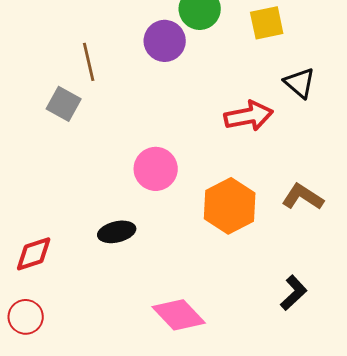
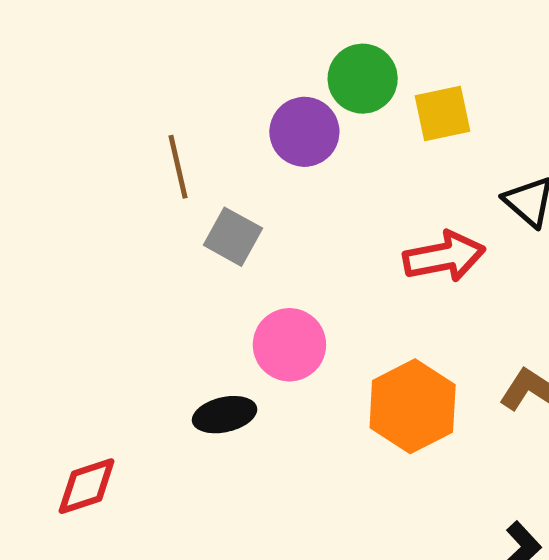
yellow square: (267, 23) -> (442, 114), moved
gray square: (64, 104) -> (233, 237), moved
black ellipse: (117, 232) -> (225, 415), moved

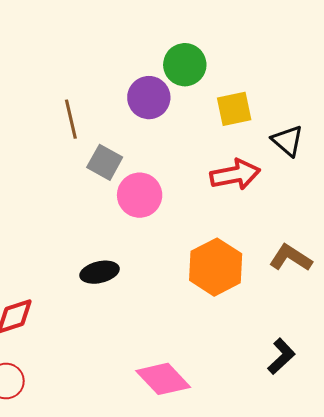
yellow square: (442, 114) -> (234, 109), moved
pink circle: (289, 345) -> (140, 195), moved

